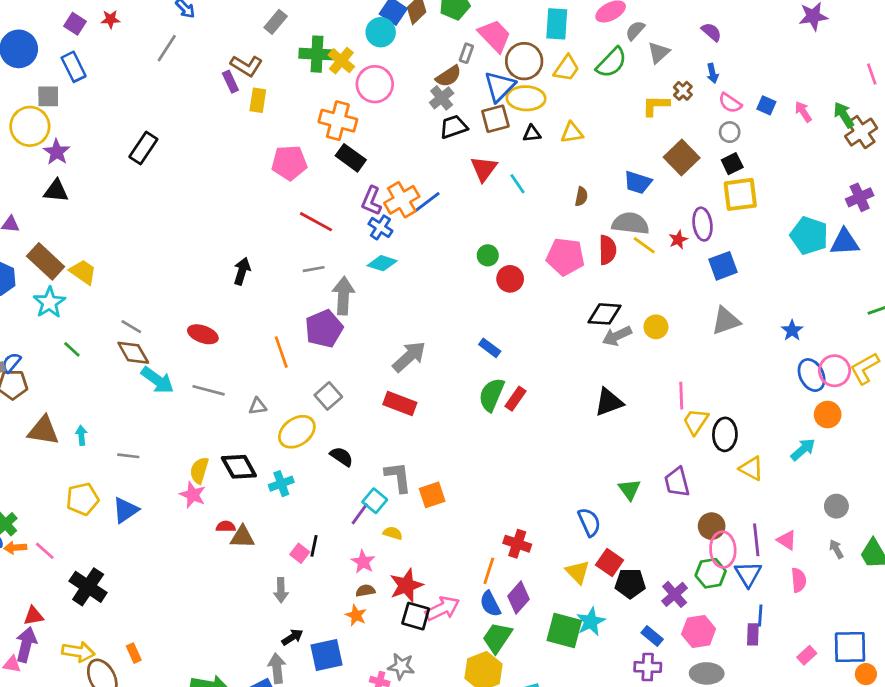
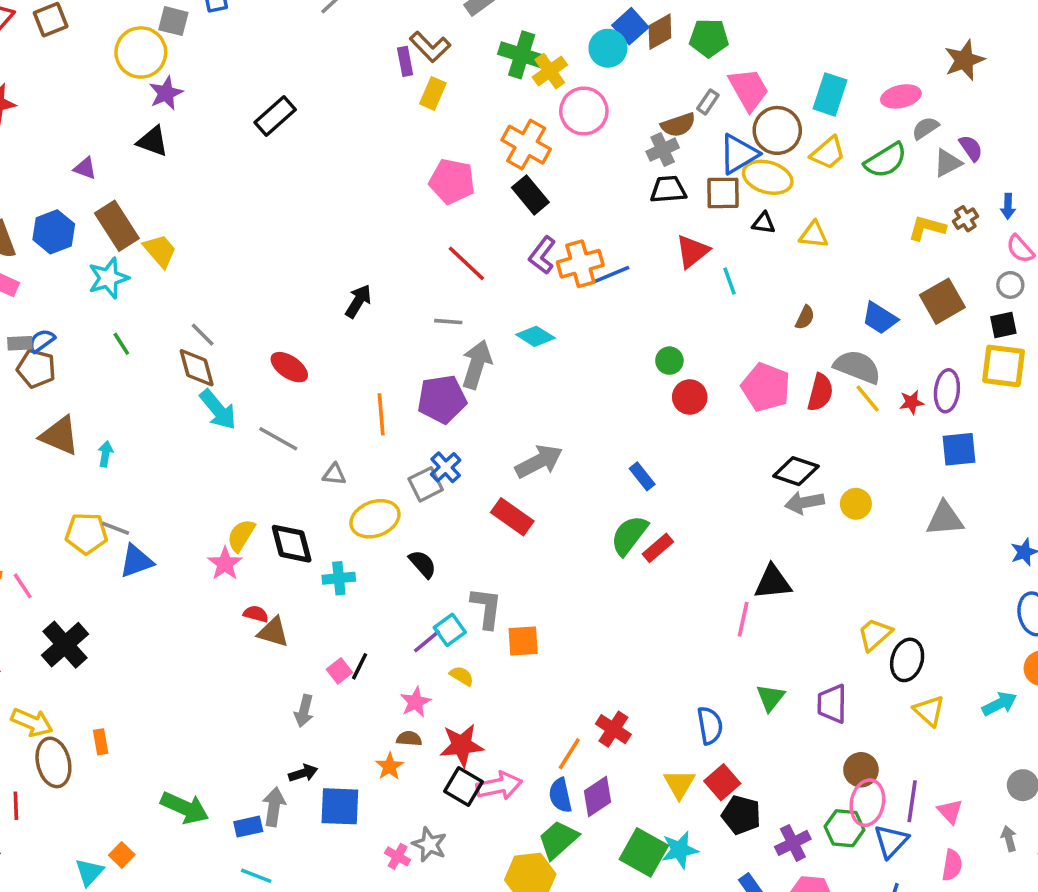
purple semicircle: (711, 32) -> (971, 148), moved
blue cross: (380, 227) -> (446, 467), moved
pink line: (681, 396) -> (743, 619), moved
gray line: (128, 456) -> (116, 528), moved

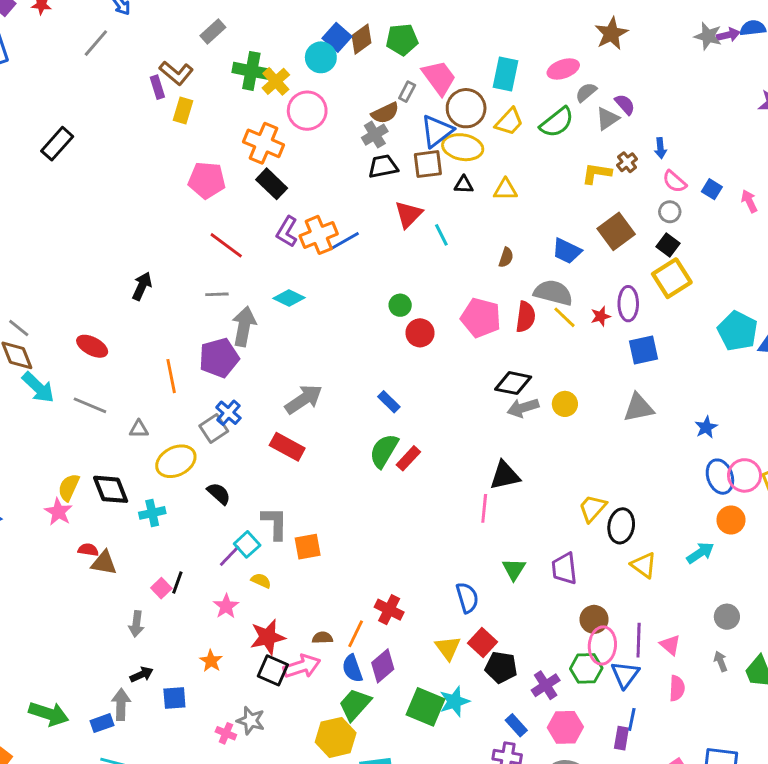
black square: (1003, 325) -> (668, 245), turned -35
yellow square: (1004, 366) -> (672, 278), turned -33
brown semicircle: (409, 739) -> (322, 638), moved
blue square: (340, 806) -> (174, 698), size x0.7

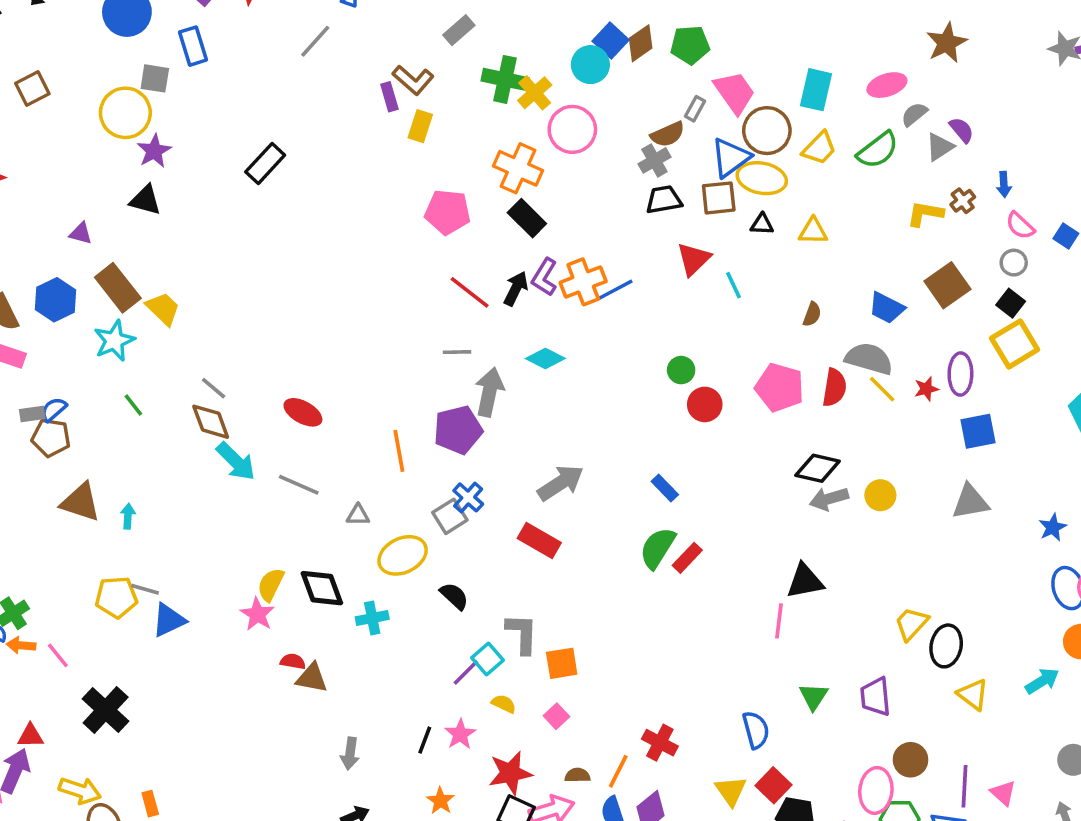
black arrow: (142, 286) -> (516, 289), moved
black line: (177, 583) -> (425, 740), moved
pink square: (161, 588) -> (556, 716), moved
pink ellipse: (602, 645) -> (876, 790), moved

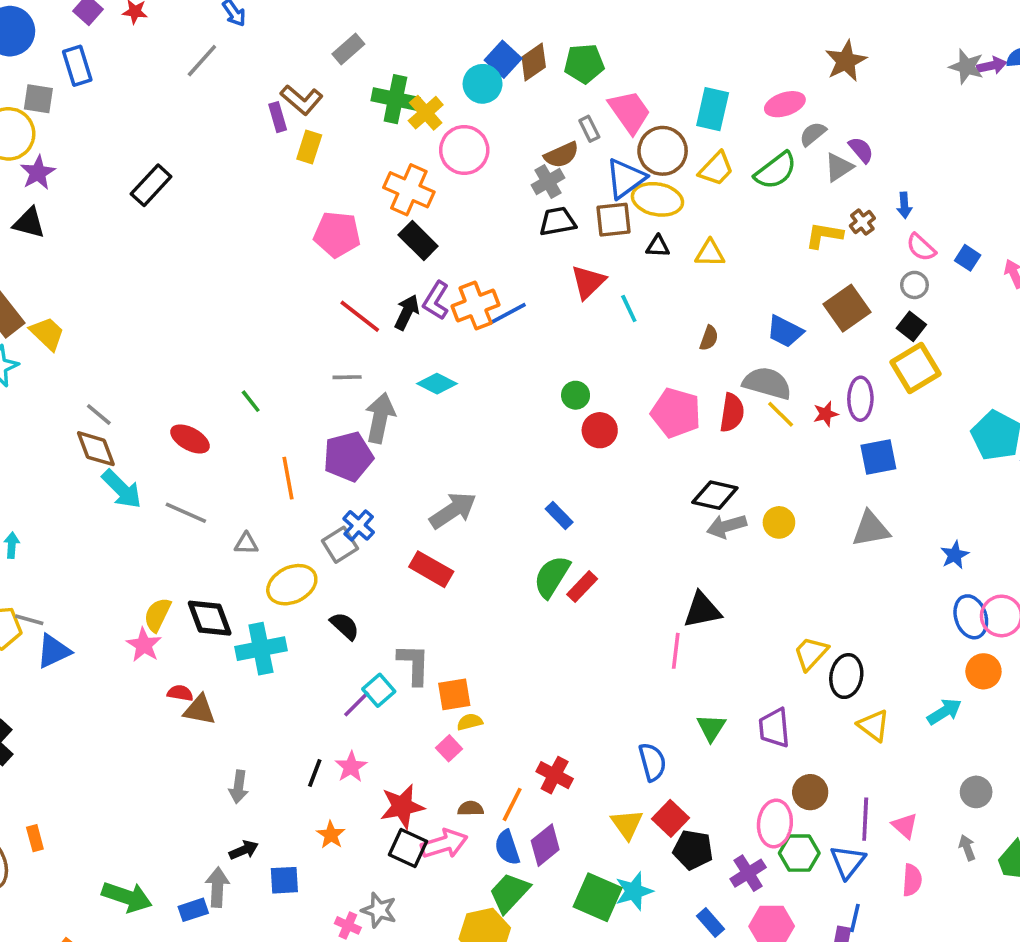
gray rectangle: (695, 109) -> (589, 129), turned -55
green line: (133, 405) -> (251, 401), moved
cyan cross: (372, 618) -> (261, 649), size x1.5
yellow semicircle: (504, 704) -> (470, 722), moved, turned -40

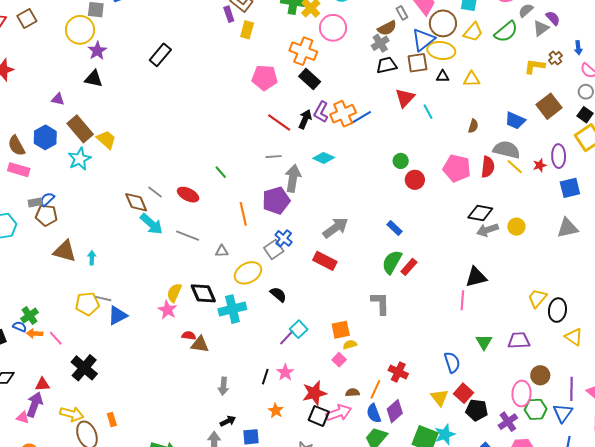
gray line: (99, 414) -> (155, 192), moved
gray L-shape: (414, 664) -> (380, 303), moved
purple trapezoid: (774, 728) -> (519, 341), turned 95

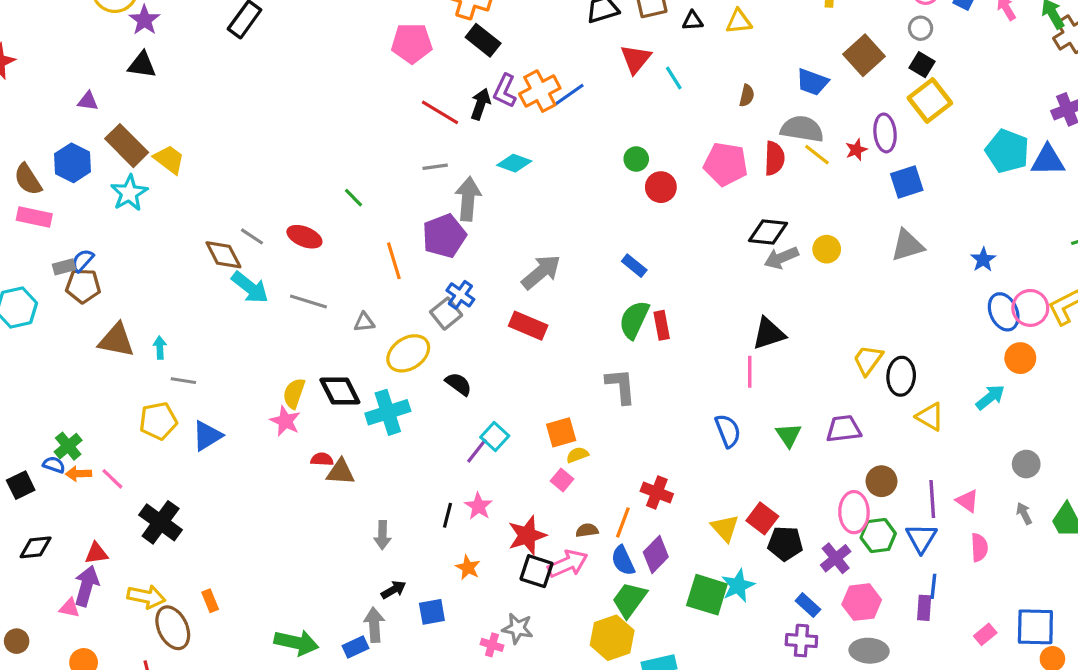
red rectangle: (409, 267) -> (662, 325), turned -48
gray line: (103, 299) -> (183, 381), moved
blue semicircle: (452, 362) -> (728, 431), moved

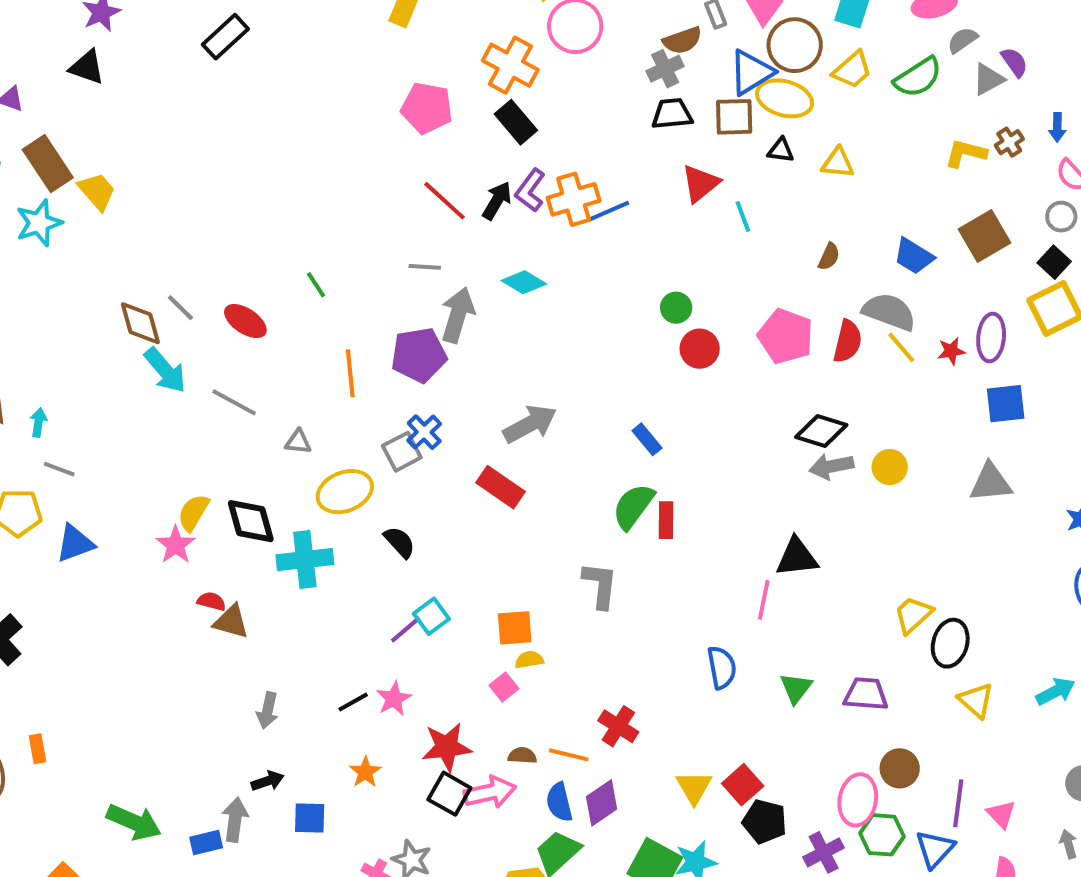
black line: (447, 515) -> (353, 702), turned 35
orange line: (623, 522) -> (569, 755), turned 72

